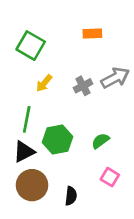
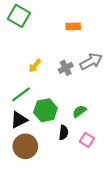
green square: (31, 46) -> (19, 16), moved
green line: (27, 119) -> (21, 94), turned 42
black semicircle: (71, 196) -> (64, 133), moved

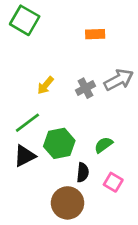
brown circle: (25, 146) -> (68, 203), moved

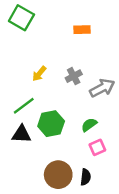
gray arrow: (119, 80) -> (102, 88), moved
black triangle: (25, 156) -> (21, 134), turned 30
black semicircle: (83, 172) -> (86, 177), moved
pink square: (113, 182) -> (97, 147), moved, turned 35

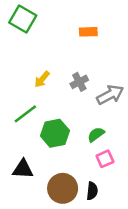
black triangle: (21, 134) -> (23, 169), moved

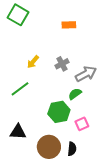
green hexagon: (55, 133) -> (59, 112), moved
green semicircle: (96, 134) -> (75, 94), moved

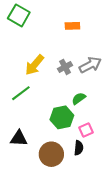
yellow arrow: (33, 62) -> (35, 65), size x1.5
gray arrow: (86, 74) -> (90, 65), moved
black semicircle: (72, 149) -> (79, 148), moved

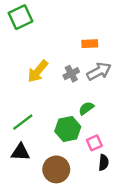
green square: (19, 15) -> (20, 17), turned 35
orange rectangle: (72, 26) -> (90, 44), moved
green line: (21, 93) -> (23, 122), moved
black semicircle: (79, 148) -> (104, 163), moved

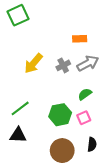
green semicircle: (86, 108) -> (85, 94), moved
pink square: (94, 143) -> (84, 118), moved
brown circle: (56, 169) -> (62, 151), moved

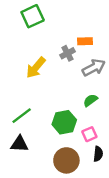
green square: (18, 15) -> (33, 16), moved
gray cross: (63, 65) -> (68, 53), moved
pink square: (84, 118) -> (89, 134), moved

